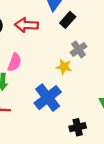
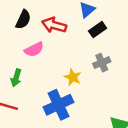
pink semicircle: (15, 62) -> (34, 49), moved, turned 30
yellow star: (64, 67) -> (73, 77), moved

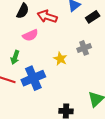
black rectangle: (98, 30) -> (93, 17), moved
blue cross: (59, 105) -> (33, 78), moved

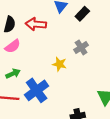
pink semicircle: (30, 35) -> (13, 46), moved
green arrow: (15, 57) -> (13, 74), turned -120

